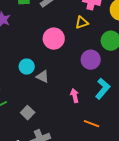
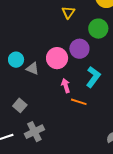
yellow triangle: (82, 23) -> (68, 12), turned -32
pink circle: (54, 39) -> (57, 58), moved
orange line: (92, 124) -> (79, 102), moved

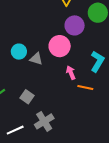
purple circle: (79, 49) -> (75, 25), moved

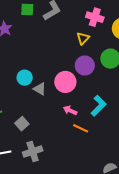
pink arrow: (71, 73) -> (70, 110), turned -56

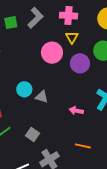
pink cross: (95, 17) -> (68, 16), moved
pink circle: (65, 82) -> (52, 53), moved
orange line: (81, 128) -> (83, 146), moved

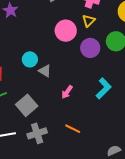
pink arrow: (76, 111) -> (67, 92), moved, turned -80
gray square: (32, 135) -> (27, 105), size x1.5

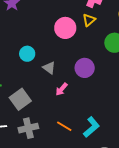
purple circle: (90, 48) -> (85, 68), moved
gray triangle: (45, 71) -> (49, 68), moved
cyan L-shape: (104, 88) -> (91, 127), moved

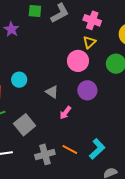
pink circle: (65, 28) -> (78, 61), moved
cyan circle: (27, 54) -> (19, 80), moved
gray cross: (28, 128) -> (45, 154), moved

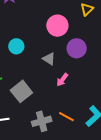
pink circle: (78, 61) -> (57, 26), moved
purple circle: (87, 90) -> (77, 48), moved

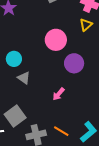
gray triangle: (49, 59) -> (24, 78), moved
gray square: (21, 91) -> (15, 116), moved

